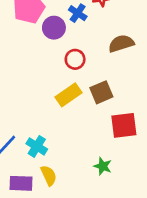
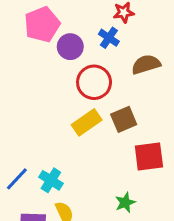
blue cross: (78, 13) -> (109, 38), moved
red circle: (75, 59) -> (94, 82), size x1.5
green star: (103, 166) -> (125, 203), turned 30

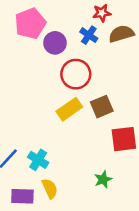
brown semicircle: (146, 64) -> (121, 34), moved

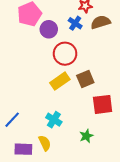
cyan cross: (38, 160) -> (54, 120), moved

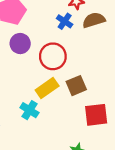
purple circle: (49, 29) -> (20, 44), moved
cyan cross: (54, 120) -> (29, 110), moved

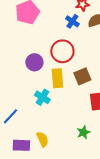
purple circle: (20, 44) -> (34, 62), moved
yellow rectangle: (47, 88) -> (57, 78), turned -60

